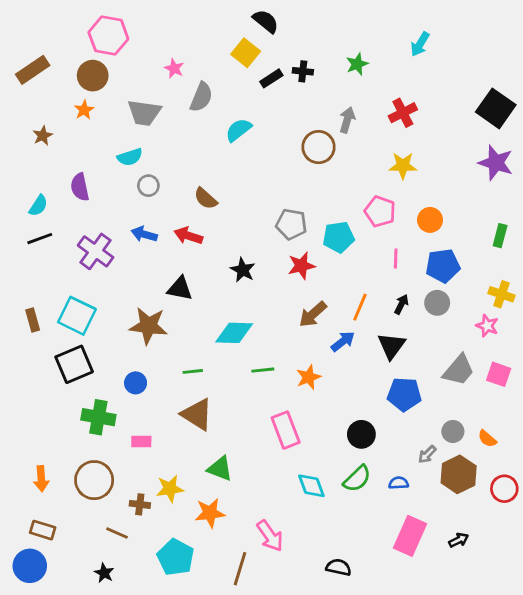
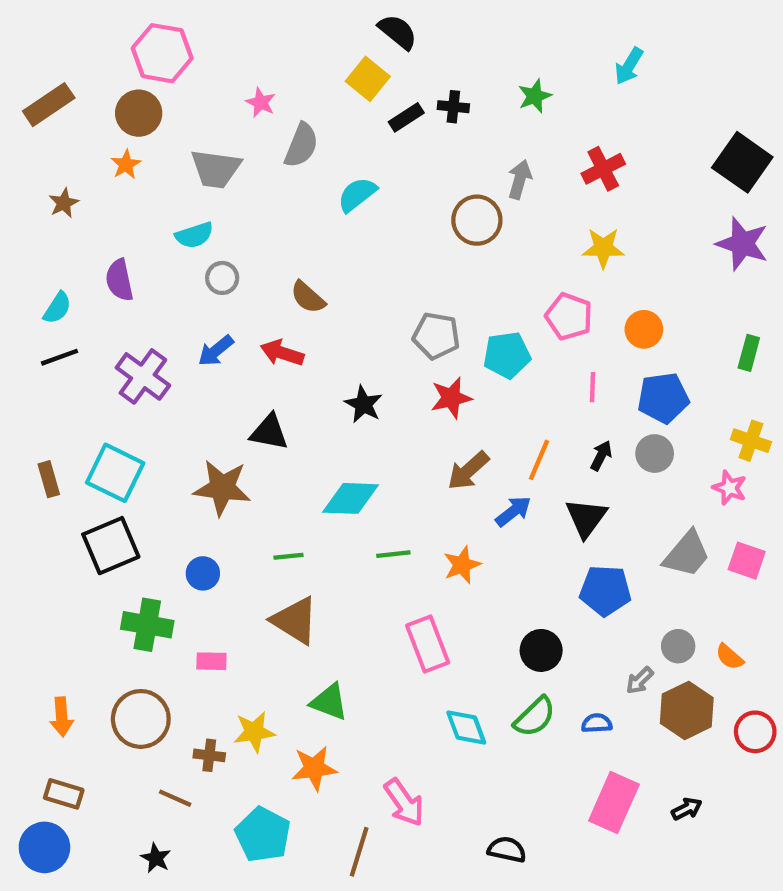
blue arrow: (144, 234) -> (216, 351), turned -55

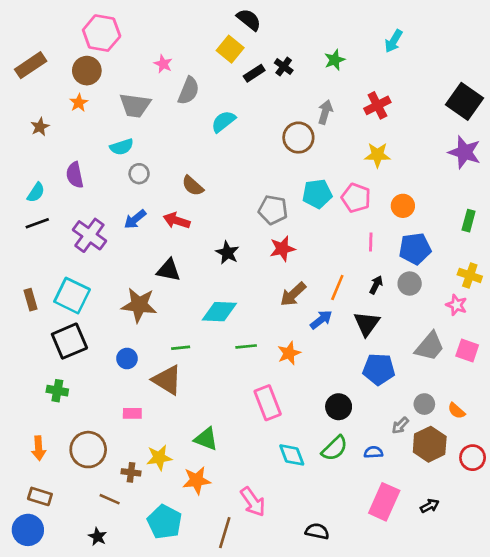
black cross: (453, 107) -> (284, 67), turned 30
cyan pentagon: (507, 355) -> (317, 194), moved
brown triangle: (295, 620) -> (167, 380), moved
green cross: (147, 625) -> (57, 391), moved, size x0.7

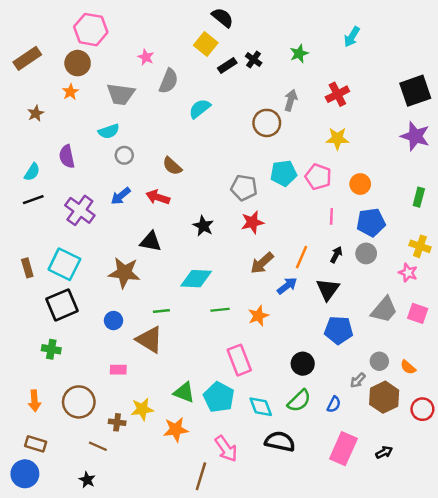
black square: (464, 101) -> (415, 91), turned 36
blue semicircle: (373, 452) -> (334, 404), turned 119
cyan pentagon: (164, 522) -> (219, 397), moved
black semicircle: (317, 531) -> (280, 441), moved, size x1.4

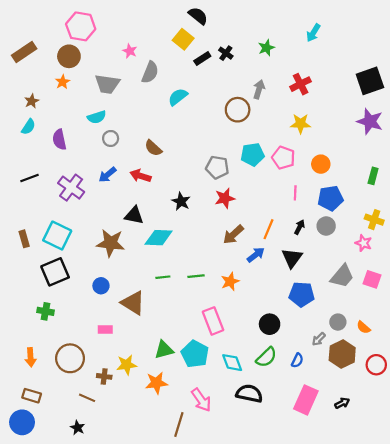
cyan semicircle: (32, 172) -> (28, 127), moved
cyan diamond: (196, 279) -> (159, 238), moved
green line: (161, 311) -> (163, 277), moved
green triangle: (184, 392) -> (164, 350), turned -36

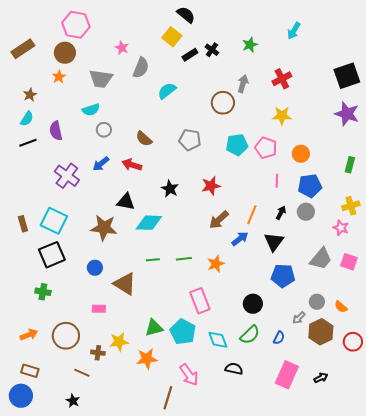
gray pentagon: (217, 167) -> (190, 140), moved
black line: (29, 178) -> (28, 143), moved
yellow cross: (374, 220) -> (351, 206), turned -36
orange arrow: (31, 357) -> (29, 335), turned -108
black semicircle: (249, 394) -> (234, 369), size x0.7

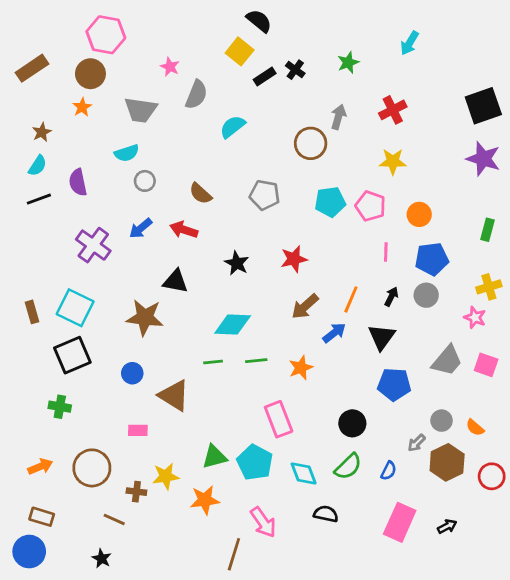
cyan diamond: (149, 223) -> (233, 324), moved

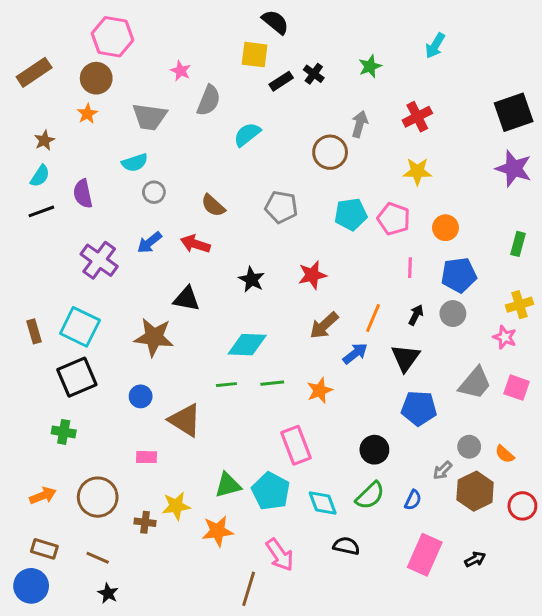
yellow square: (240, 51) -> (255, 55), turned -32
brown line: (114, 519) -> (98, 558), moved

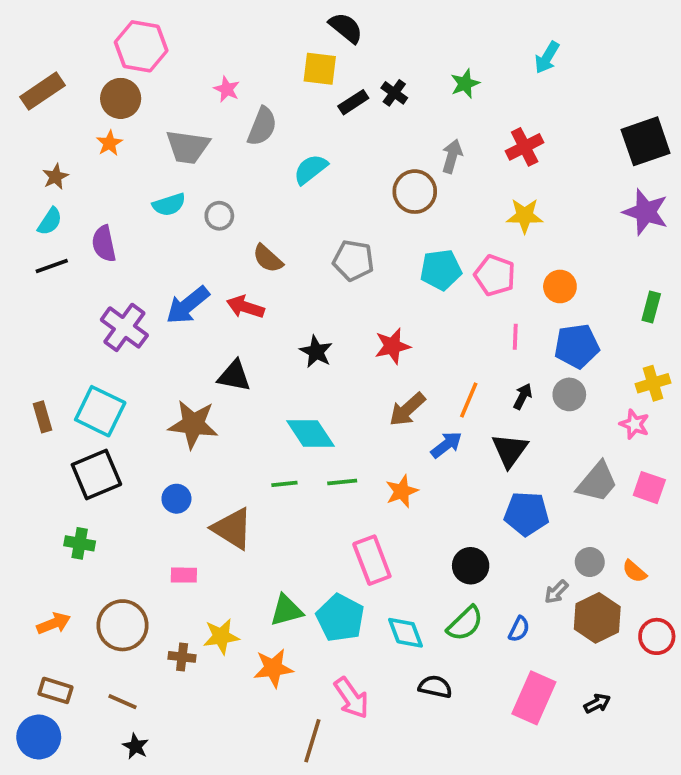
gray circle: (154, 192) -> (219, 216), moved
blue arrow: (149, 242) -> (188, 305), size x1.4
cyan diamond: (247, 345) -> (311, 434), turned 54

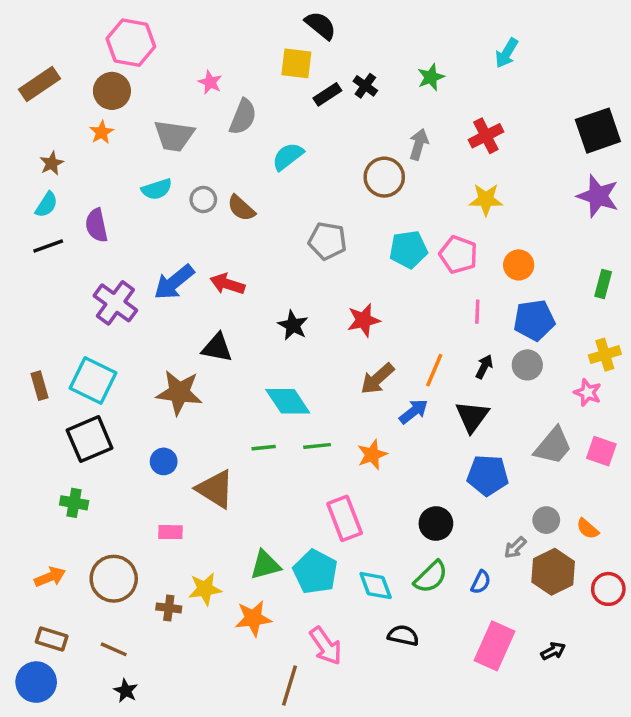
brown semicircle: (268, 259) -> (241, 208), moved

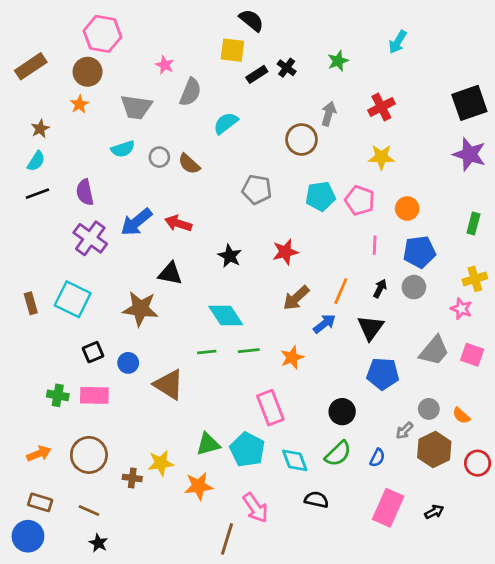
purple semicircle: (96, 225) -> (85, 192), moved
black square: (90, 439) -> (93, 352), moved, size x0.6
pink rectangle: (171, 532) -> (94, 395), moved, size x1.5

